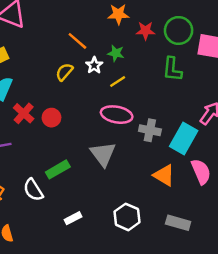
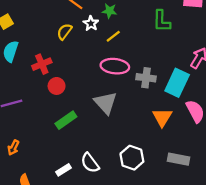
red cross: (24, 113) -> (42, 64), moved, turned 30
red circle: (52, 118) -> (57, 86), moved
orange triangle: (164, 175) -> (162, 117), turned 35
white semicircle: (33, 190) -> (90, 163), moved
white rectangle: (73, 218) -> (64, 170), moved

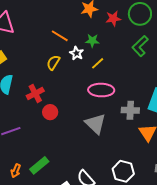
green L-shape: (162, 21) -> (140, 46), turned 50
gray cross: (146, 78) -> (130, 110), moved
green rectangle: (66, 120) -> (39, 165), moved

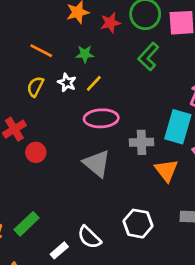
white star: (77, 53) -> (67, 83), moved

